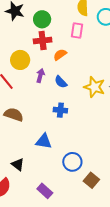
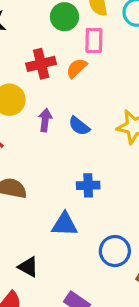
green circle: (42, 19) -> (64, 17), moved
orange semicircle: (60, 55) -> (77, 68), moved
blue cross: (60, 110) -> (88, 185), moved

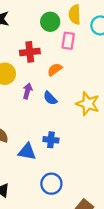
orange semicircle: (77, 68) -> (55, 69), moved
blue triangle: (65, 224) -> (27, 152), moved
blue circle: (115, 251) -> (51, 184), moved

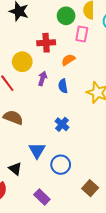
blue semicircle: (50, 98) -> (63, 86), turned 32
blue cross: (51, 140) -> (62, 124), turned 32
blue triangle: (27, 152) -> (37, 150), moved, turned 48

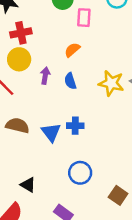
red cross: (46, 43) -> (21, 33), moved
blue cross: (62, 124) -> (75, 126), turned -32
blue triangle: (37, 150) -> (51, 132), moved

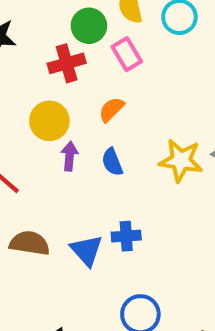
pink rectangle: (84, 18) -> (127, 54), turned -30
red cross: (21, 33) -> (67, 63), moved
yellow circle: (19, 59) -> (49, 121), moved

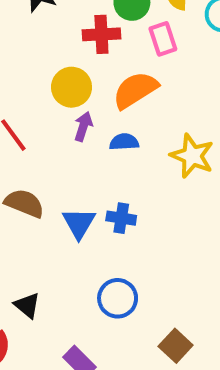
orange semicircle: (111, 109) -> (135, 90), size x1.6
blue semicircle: (112, 162) -> (124, 142), turned 96

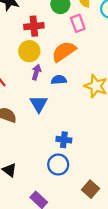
red cross: (101, 34) -> (34, 26), moved
blue cross: (121, 218) -> (64, 140), moved
blue triangle: (79, 223) -> (39, 104), moved

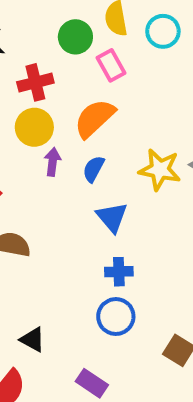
blue semicircle: (59, 80) -> (94, 169), turned -48
blue triangle: (39, 104) -> (112, 217), moved

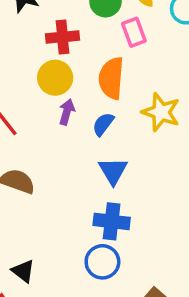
orange semicircle: (95, 118) -> (111, 78), turned -51
yellow star: (160, 170) -> (161, 112), moved
blue cross: (119, 272) -> (112, 221), size x1.4

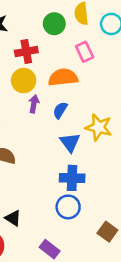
pink rectangle: (134, 32) -> (85, 52), moved
orange semicircle: (111, 78) -> (63, 77), turned 84
yellow star: (161, 112) -> (99, 127), moved

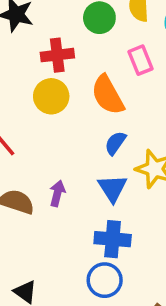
orange semicircle: (63, 77) -> (108, 95), turned -116
purple arrow: (34, 104) -> (57, 193), moved
blue semicircle: (60, 110) -> (115, 143), moved

